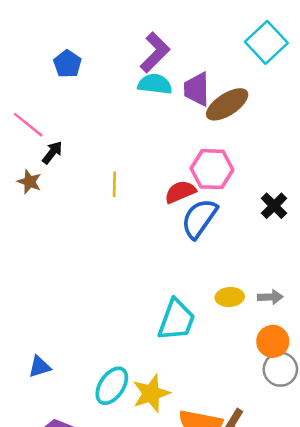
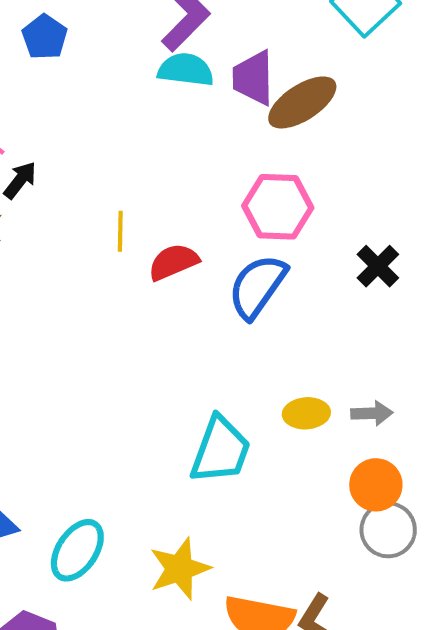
red semicircle: (180, 192) -> (173, 262), moved
cyan ellipse: (112, 386) -> (77, 550), moved

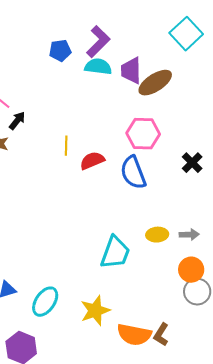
blue pentagon: (45, 37) -> (60, 51), moved, turned 30
blue semicircle: (257, 286) -> (133, 173), turned -56

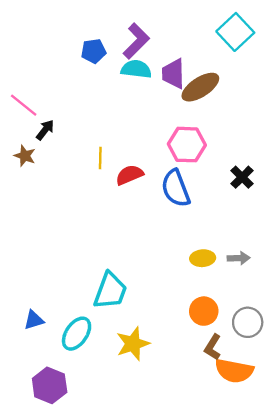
cyan trapezoid: (115, 253) -> (110, 291), moved
orange circle: (191, 270) -> (204, 311), moved
orange semicircle: (134, 335) -> (234, 371), moved
brown L-shape: (161, 335) -> (213, 347), moved

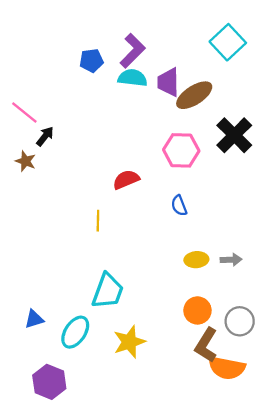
yellow line: (100, 158) -> (98, 221), moved
black cross: (242, 177) -> (234, 135), moved, size x1.6
blue semicircle: (176, 188) -> (179, 206), moved, size x0.6
brown L-shape: (213, 347) -> (206, 345), size x1.4

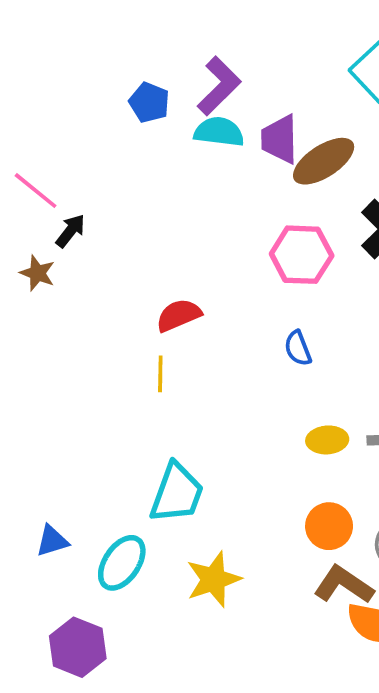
blue pentagon: (91, 61) -> (149, 102), turned 30
red semicircle: (126, 180) -> (179, 315), moved
brown L-shape: (206, 345) -> (344, 585), turned 92

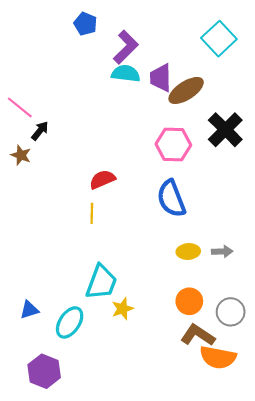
blue pentagon: (149, 102) -> (85, 24), moved
blue semicircle: (298, 348) -> (171, 199), size x1.8
yellow star: (213, 579) -> (123, 309), moved, size x0.7

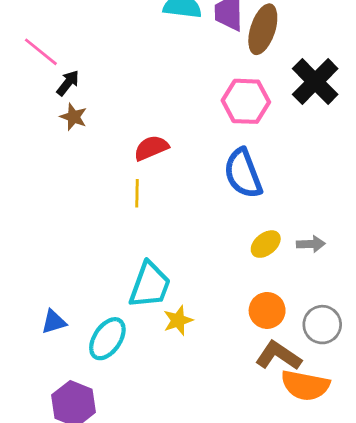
brown ellipse: (186, 90) -> (263, 29), turned -39
brown star: (21, 155) -> (73, 117), moved
yellow ellipse: (188, 251) -> (266, 244), turned -35

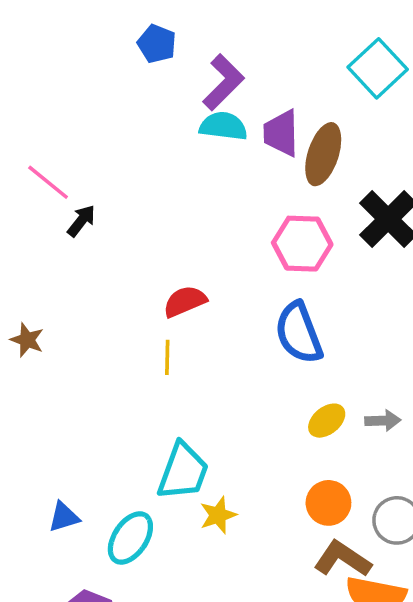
brown star: (73, 117) -> (27, 340), moved

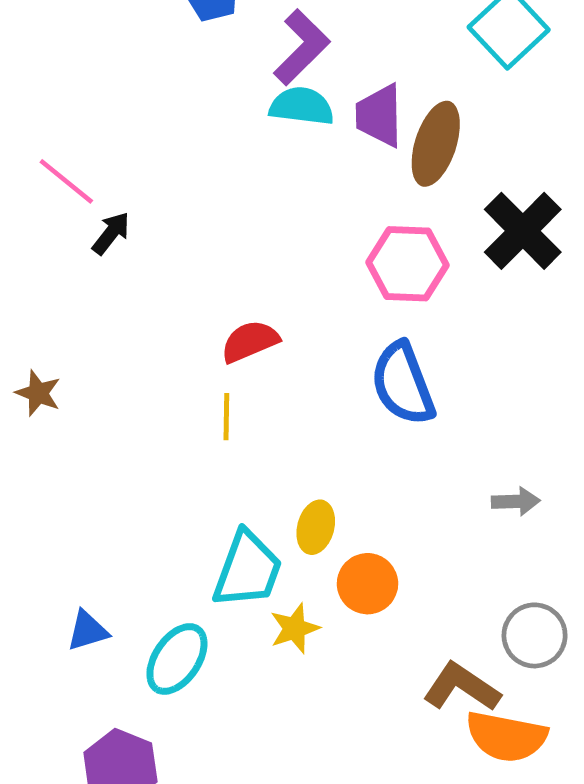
yellow ellipse: (327, 421) -> (316, 527), moved, turned -36
orange circle: (328, 503) -> (367, 584), moved

